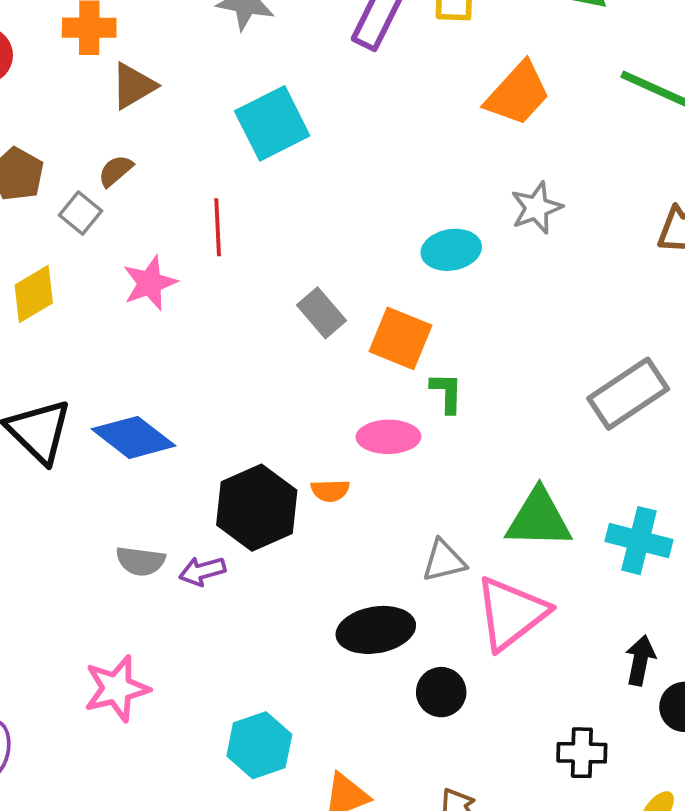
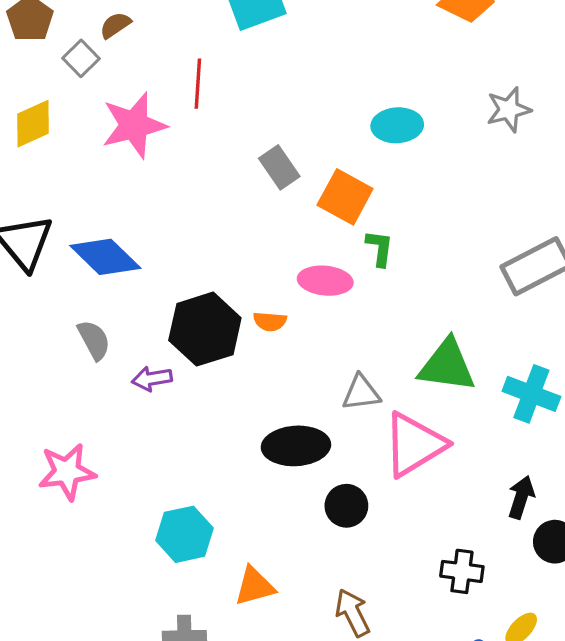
gray star: (536, 208) -> (509, 110), moved
pink star: (150, 283) -> (134, 125), size x1.4
gray semicircle: (141, 561) -> (94, 340), moved, turned -132

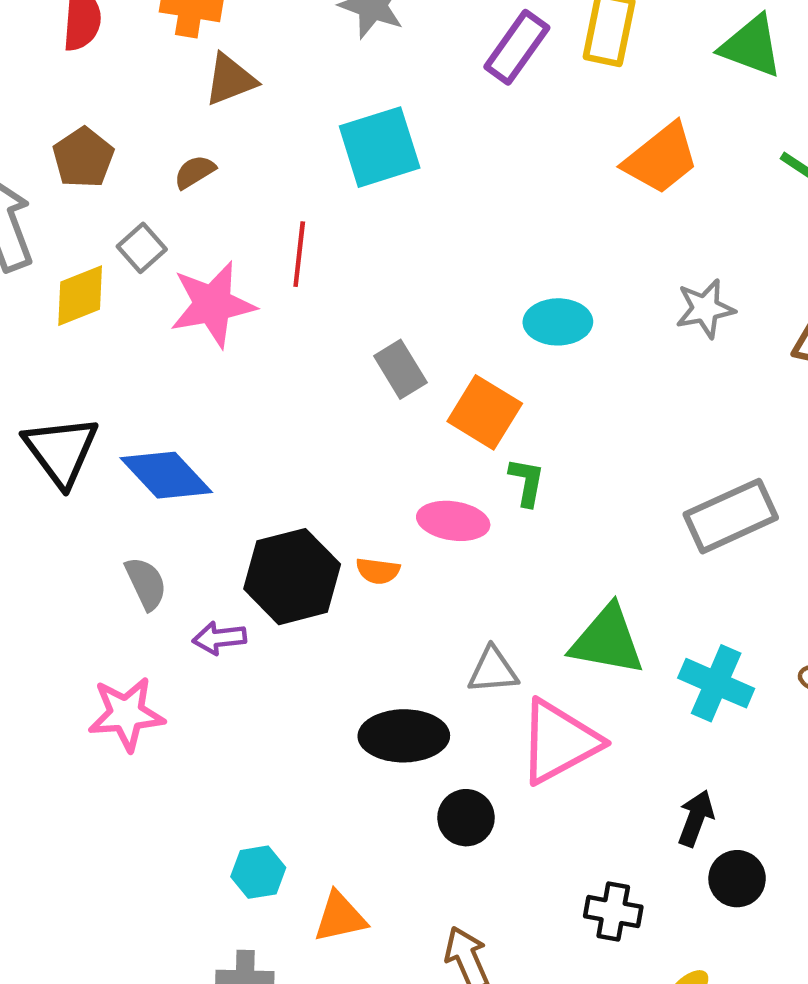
gray square: (81, 58) -> (142, 248), moved
pink star: (67, 472) -> (126, 714), moved
cyan hexagon: (185, 534) -> (258, 872), moved, size x0.7

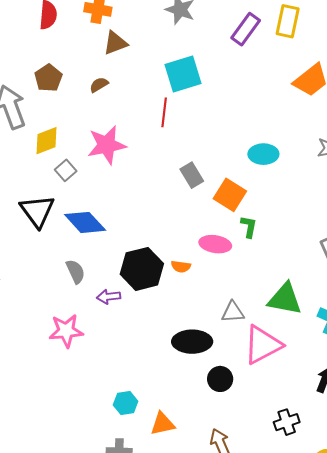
gray square: (142, 248) -> (66, 170), moved
red line: (299, 254) -> (164, 112), moved
black cross: (613, 912) -> (287, 422), turned -30

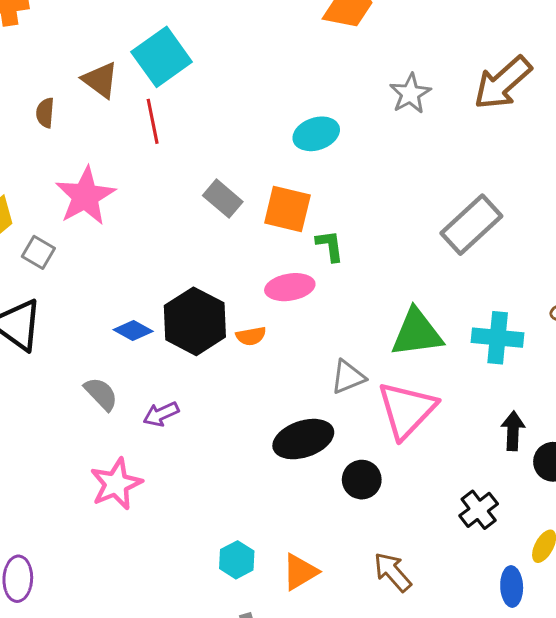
brown triangle: (115, 43) -> (100, 80), moved, turned -44
brown semicircle: (99, 85) -> (45, 113), turned -36
blue diamond: (85, 222) -> (133, 331), moved, size x0.6
black hexagon: (142, 269) -> (195, 321), moved

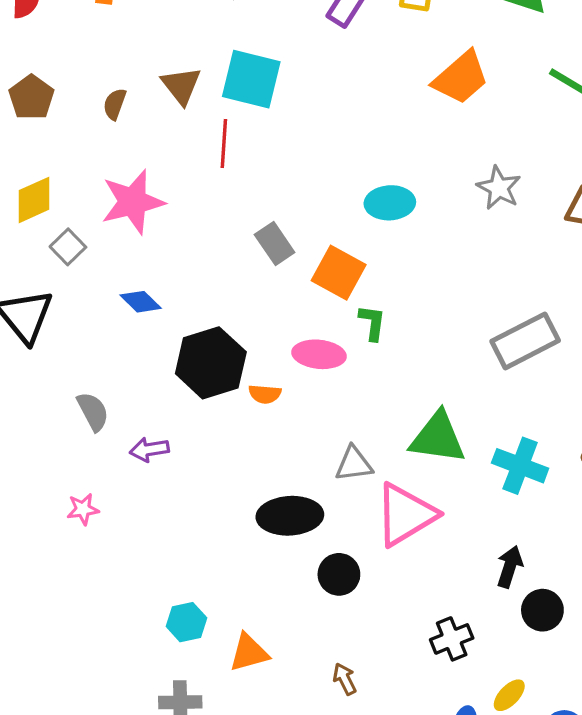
cyan square: (162, 57) -> (251, 79), turned 34
gray star: (410, 94) -> (499, 188), turned -30
blue diamond: (133, 331) -> (141, 302), moved
pink star: (116, 484) -> (83, 509), size x0.6
brown arrow: (392, 572) -> (345, 679), size x0.7

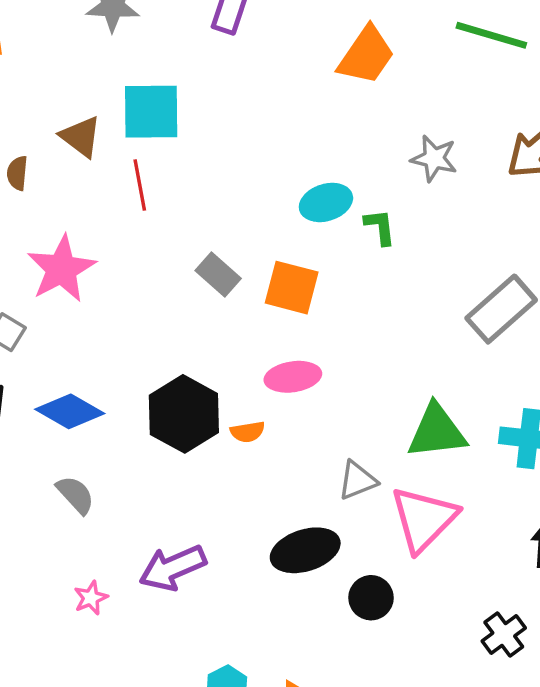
blue diamond: (141, 302) -> (70, 411), moved, size x1.5
green L-shape: (372, 323) -> (380, 227), moved
purple arrow: (149, 450) -> (173, 568), moved, size x1.6

